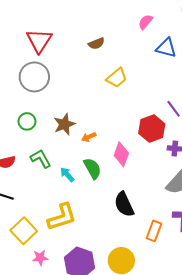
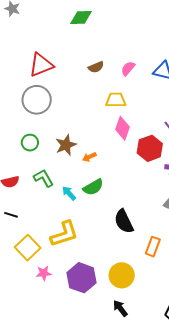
pink semicircle: (146, 22) -> (128, 68), moved
red triangle: (39, 41) -> (41, 65), turned 36
yellow trapezoid: (117, 78) -> (116, 100), turned -140
pink diamond: (121, 154) -> (123, 128), moved
green semicircle: (92, 168) -> (93, 187), turned 90

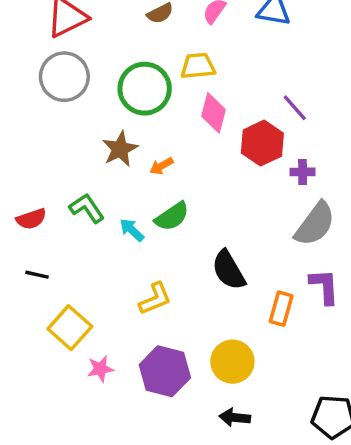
green circle: (30, 143) -> (145, 89), moved, size x1.8
yellow L-shape: (64, 234) -> (155, 299), moved, size x0.7
black arrow: (120, 308) -> (235, 418), turned -42

